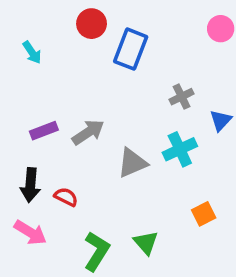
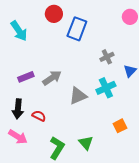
cyan arrow: (32, 52) -> (19, 31), size x1.5

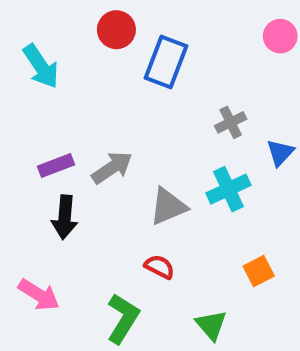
black arrow: (18, 109) -> (65, 217), moved
red semicircle: (39, 116) -> (160, 267), moved
green triangle: (86, 143) -> (211, 325), moved

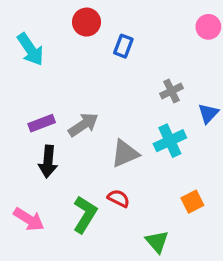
blue rectangle: (166, 62) -> (123, 46), size x0.6
green L-shape: (123, 319) -> (85, 214), moved

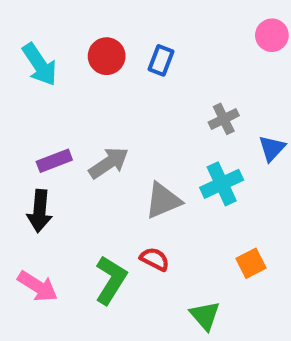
red circle: (87, 22) -> (107, 56), moved
black arrow: (48, 162) -> (40, 211), moved

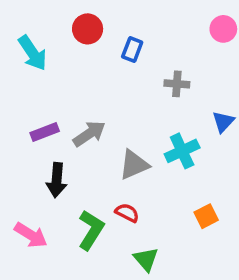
red circle: (107, 56) -> (88, 29), moved
gray cross: (224, 119) -> (177, 84), moved, turned 30
black arrow: (40, 211) -> (57, 180), moved
green triangle: (205, 316) -> (146, 259), moved

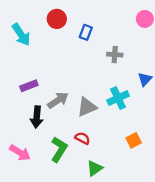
gray arrow: (89, 134) -> (58, 100), moved
green triangle: (146, 259) -> (95, 168), turned 36

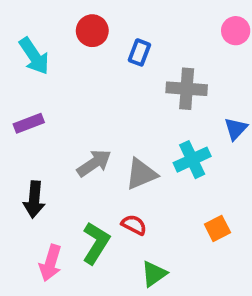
gray cross: (115, 55) -> (187, 89), size x1.5
purple rectangle: (29, 86) -> (29, 123), moved
black arrow: (37, 117) -> (34, 199), moved
pink arrow: (20, 153) -> (51, 263), moved, turned 75

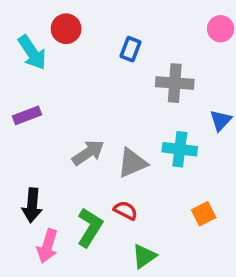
red circle: (92, 31) -> (66, 29), moved
cyan cross: (192, 160) -> (180, 149), turned 32
black arrow: (34, 199) -> (32, 205), moved

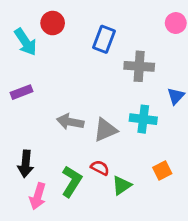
blue rectangle: (131, 49) -> (104, 39), size x1.4
gray arrow: (88, 153) -> (70, 122), turned -135
green triangle: (144, 256) -> (122, 185), moved

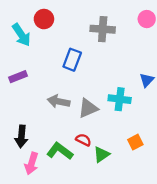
blue rectangle: (104, 39) -> (72, 60), moved
gray cross: (139, 66) -> (103, 29), moved
green L-shape: (72, 181) -> (60, 151), turned -85

